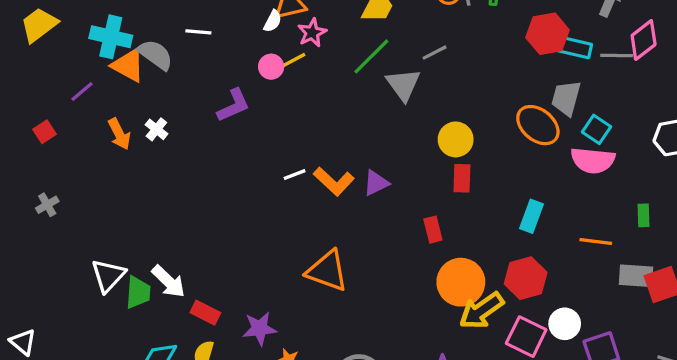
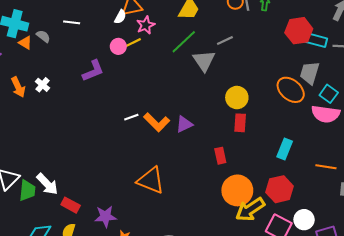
gray semicircle: (155, 55) -> (43, 36), size x0.6
orange triangle: (128, 65) -> (25, 43), size x0.6

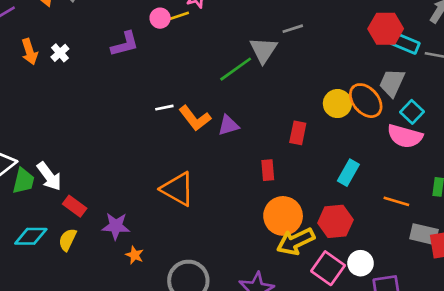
green line: (184, 42) -> (236, 69), moved
yellow circle: (237, 98) -> (337, 104), moved

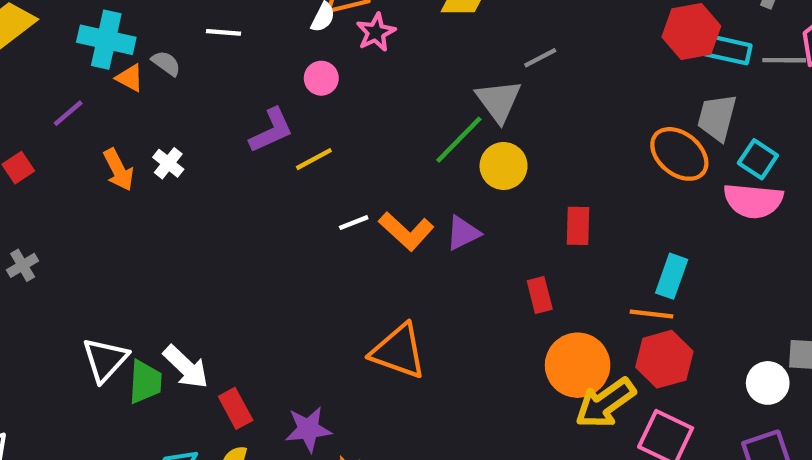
yellow line: (178, 16) -> (314, 159), moved
yellow circle: (337, 104) -> (504, 166), moved
orange line: (396, 201) -> (651, 314), moved
red rectangle: (75, 206) -> (236, 408), turned 35
white circle: (361, 263) -> (768, 383), moved

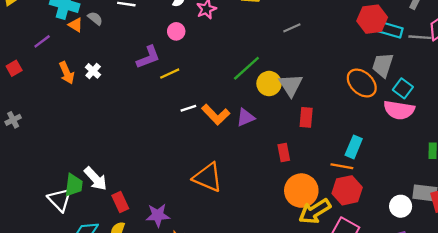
gray triangle: (499, 101) -> (291, 85), moved
white triangle: (105, 360) -> (60, 200), moved, turned -30

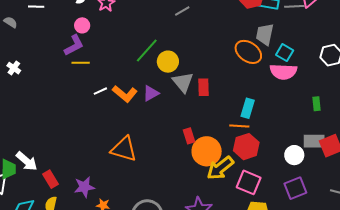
purple L-shape: (148, 57) -> (74, 45), moved
yellow line: (170, 74) -> (81, 63), turned 30
gray triangle: (291, 85) -> (183, 82), moved
red rectangle: (284, 152) -> (189, 136), moved

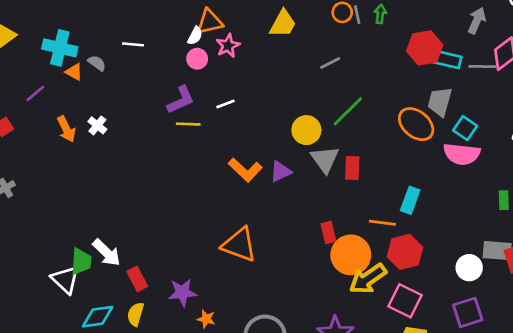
pink circle: (82, 25) -> (197, 59), moved
green line: (147, 50) -> (348, 111), moved
white line: (100, 91) -> (226, 104), moved
orange line: (239, 126) -> (382, 223), moved

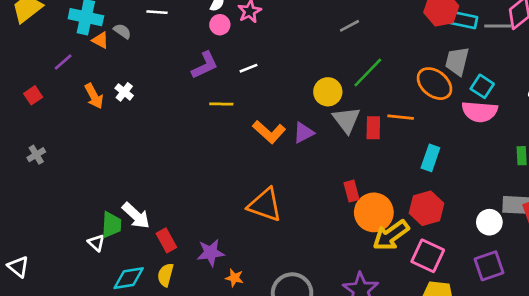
yellow line: (188, 124) -> (221, 104), moved
orange line: (382, 223) -> (401, 117), moved
white triangle: (65, 280) -> (96, 243), size x0.6

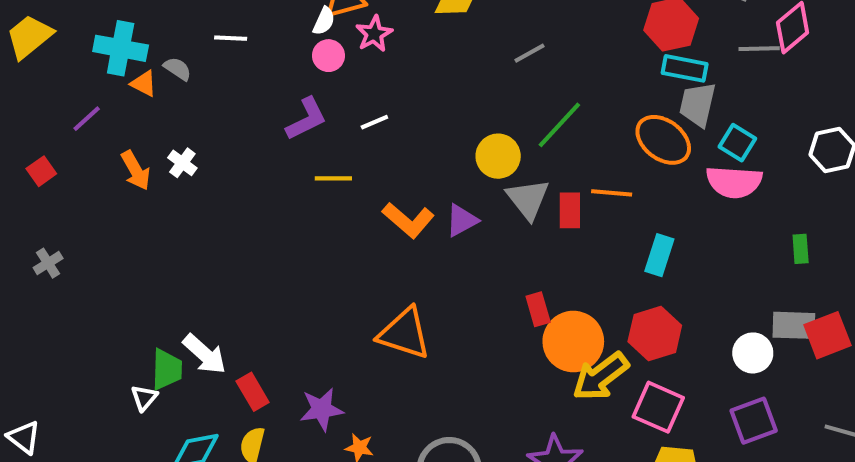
cyan rectangle: (463, 20) -> (685, 68), moved
white triangle: (96, 243) -> (144, 398), turned 30

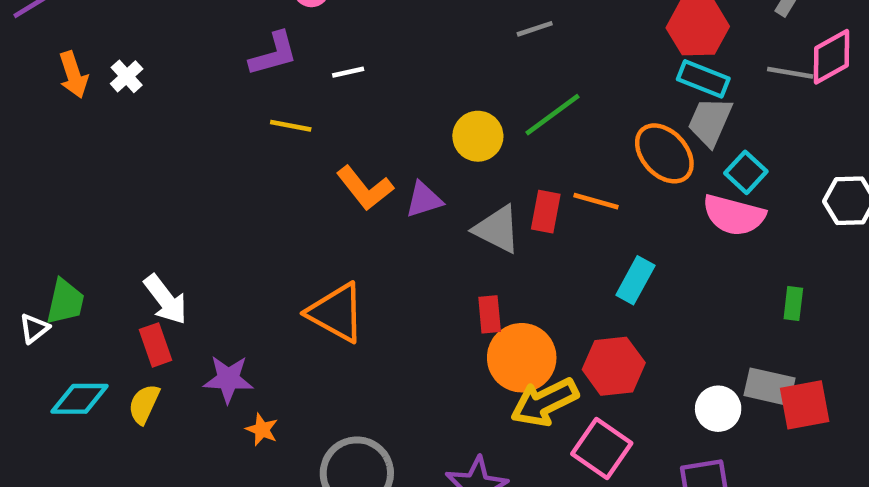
gray triangle: (528, 199) -> (497, 229), moved, turned -36
white arrow: (205, 354) -> (166, 300), moved

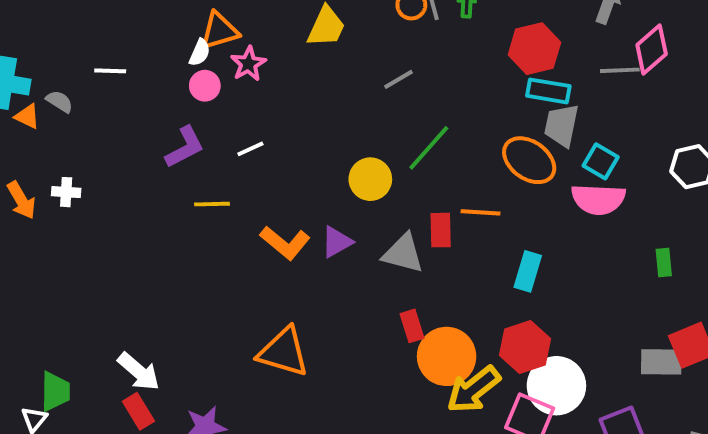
white cross: (127, 76) -> (66, 192), turned -32
gray rectangle: (770, 387) -> (661, 362), moved
white circle: (718, 409) -> (556, 386), moved, size x1.5

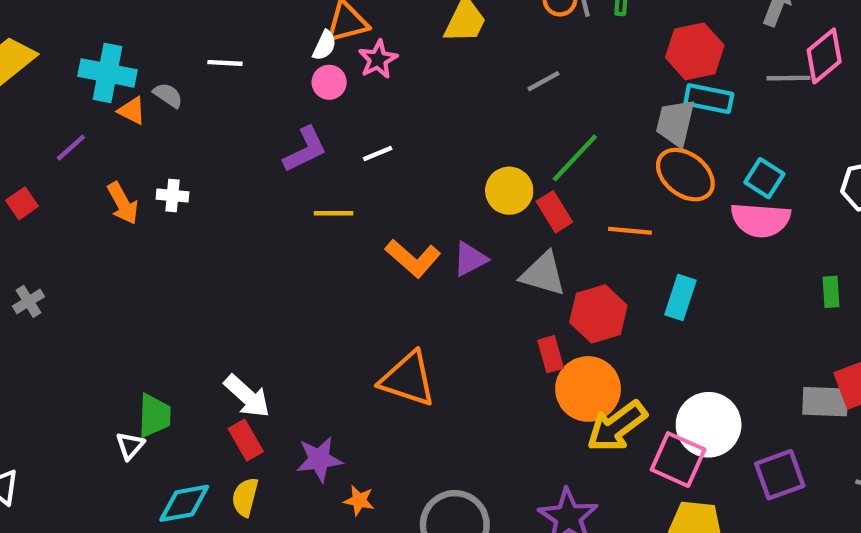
gray trapezoid: (562, 125) -> (675, 123), moved
red rectangle: (441, 230) -> (554, 212), moved, turned -32
red hexagon: (525, 347) -> (598, 314), moved

